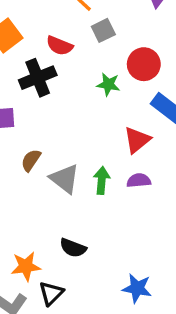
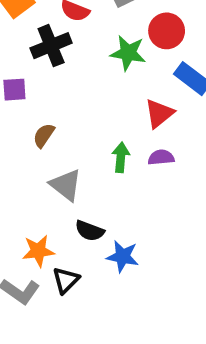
green star: (108, 84) -> (128, 53), size x1.4
gray triangle: (65, 179) -> (66, 185), moved
blue star: (137, 288) -> (123, 256), moved

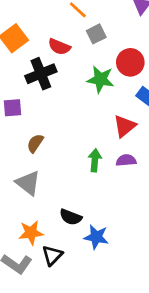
gray triangle: (66, 185) -> (28, 183), moved

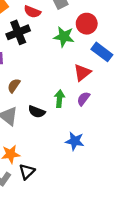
purple semicircle: (126, 160) -> (83, 99), turned -48
black semicircle: (71, 217) -> (37, 112), moved
blue star: (96, 237) -> (75, 141), moved

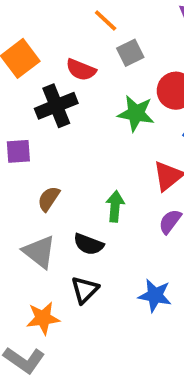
green arrow: (60, 99) -> (115, 206), moved
black triangle: (27, 172) -> (85, 290), moved

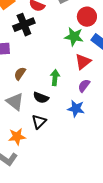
green star: (136, 113) -> (74, 37), moved
blue star: (155, 295) -> (76, 109), moved

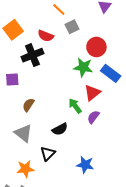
green arrow: (55, 78) -> (75, 106), moved, turned -42
black semicircle: (41, 98) -> (60, 129), moved, turned -49
blue star: (76, 109) -> (85, 165), moved

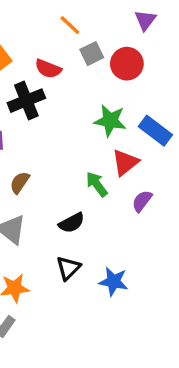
red circle: (96, 47) -> (127, 64), moved
purple semicircle: (93, 117) -> (142, 201), moved
black triangle: (48, 154) -> (68, 268), moved

